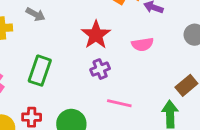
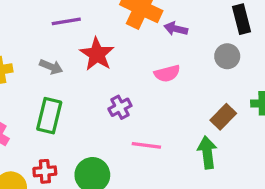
gray arrow: (36, 14) -> (51, 67), moved
red star: (96, 35) -> (97, 54), moved

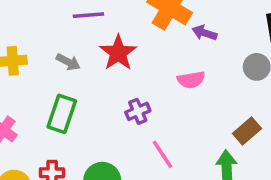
pink line: (146, 145) -> (162, 154), turned 44

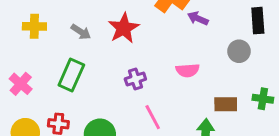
pink semicircle: (191, 80) -> (188, 70), moved
brown rectangle: (247, 131) -> (226, 104), turned 35

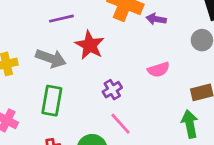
gray arrow: (81, 32) -> (51, 58), size x1.5
pink line: (153, 117) -> (120, 124), moved

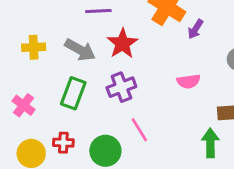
purple arrow: (156, 19) -> (195, 29), turned -78
purple cross: (112, 90) -> (121, 87), moved, size x1.4

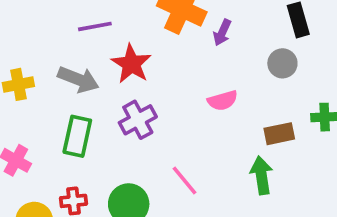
pink line: (139, 130) -> (185, 181), moved

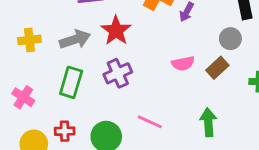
gray arrow: (78, 79) -> (75, 39), turned -44
brown rectangle: (279, 134) -> (217, 68), moved, turned -35
pink line: (185, 181) -> (150, 122), turned -30

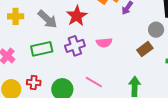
gray arrow: (75, 39) -> (47, 19), turned 55
pink semicircle: (183, 63) -> (104, 43), moved
green rectangle: (71, 82) -> (42, 49), turned 55

